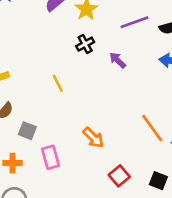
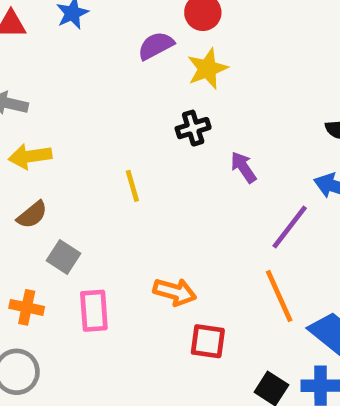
purple line: (134, 22) -> (290, 227), moved, turned -44
orange arrow: (93, 138) -> (175, 292), turned -40
red square: (119, 176) -> (208, 341), moved, turned 36

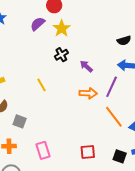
orange arrow: (175, 292) -> (88, 93), moved
pink rectangle: (94, 311) -> (43, 150), moved
red square: (208, 341) -> (88, 152), moved

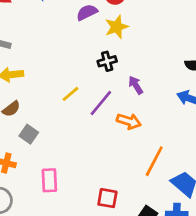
yellow line: (42, 85) -> (70, 94), turned 64
purple line: (112, 87) -> (101, 103), moved
orange line: (114, 117) -> (154, 161), turned 50

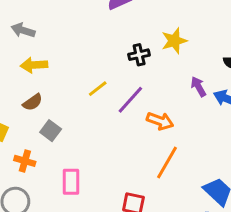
yellow star: (117, 27) -> (174, 41), moved
purple arrow: (136, 85) -> (198, 87), moved
orange line: (154, 161) -> (167, 163), moved

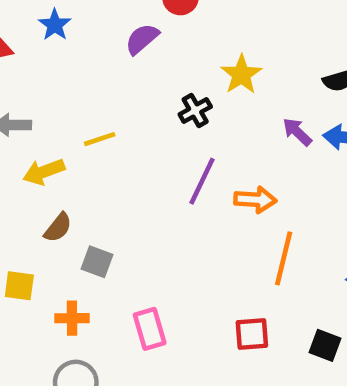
yellow line: (98, 89) -> (100, 139), moved, turned 36

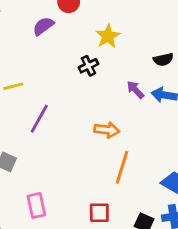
yellow star: (241, 74) -> (108, 36), moved
black cross: (195, 110) -> (88, 66), moved
purple line: (202, 181) -> (39, 119), moved

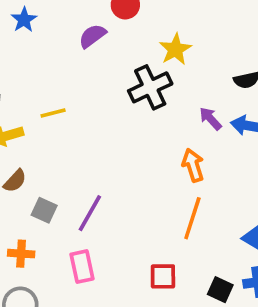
black cross: (88, 66) -> (150, 87), size x1.6
purple line: (39, 119) -> (90, 213), moved
orange arrow: (107, 130) -> (193, 165), moved, turned -115

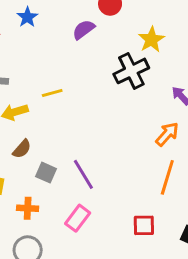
orange arrow: (193, 165) -> (167, 134), turned 60
purple line: (90, 213) -> (83, 174), turned -60
pink rectangle: (82, 267) -> (78, 218), turned 50

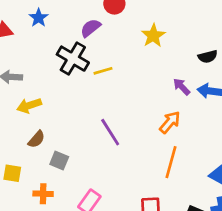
black cross: (131, 71) -> (73, 59), moved, turned -32
yellow line: (52, 93) -> (103, 71), moved
purple line: (83, 174) -> (110, 132), moved

